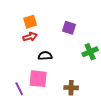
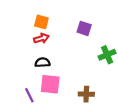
orange square: (30, 22) -> (41, 22), turned 32
black semicircle: (45, 56) -> (42, 62), moved

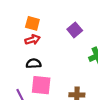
purple square: (84, 28) -> (75, 30), turned 32

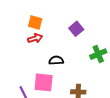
black semicircle: (34, 63) -> (56, 60), moved

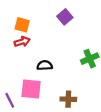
purple square: (76, 29) -> (65, 17), moved

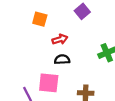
red arrow: (22, 42) -> (60, 39), moved

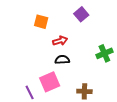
pink square: (49, 83) -> (50, 82), turned -30

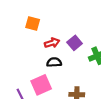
purple square: (81, 14) -> (75, 43), moved

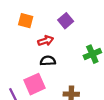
purple square: (75, 43) -> (66, 21), moved

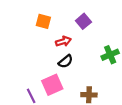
black semicircle: (48, 61) -> (66, 61), turned 144

